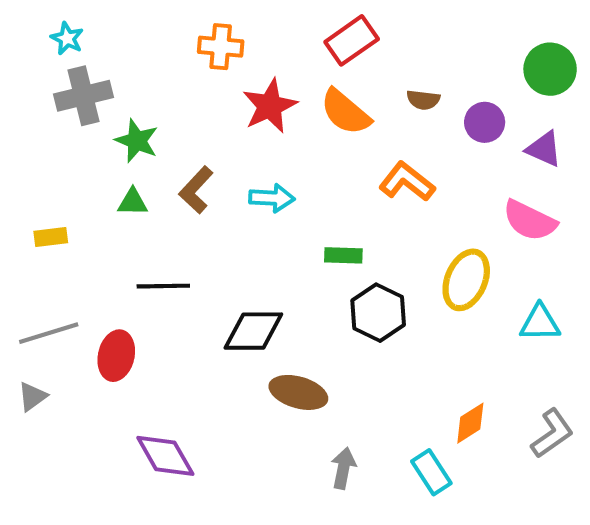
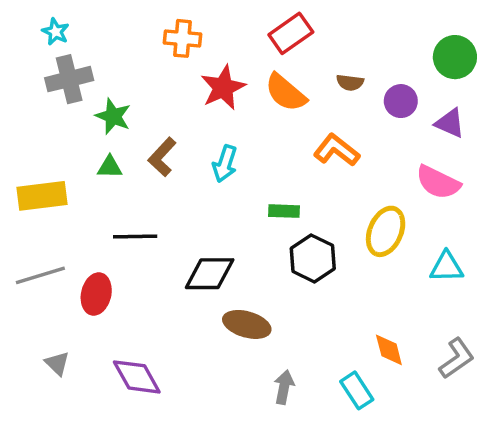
cyan arrow: (272, 198) -> (225, 164), turned 105
yellow rectangle: (51, 237) -> (42, 196), size x1.8
gray triangle: (32, 397) -> (57, 363), moved, turned -40
orange diamond: (470, 423) -> (389, 350), turned -72

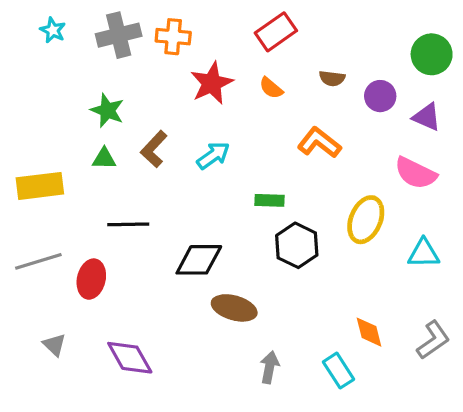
gray cross: (69, 79) -> (119, 35), moved
orange semicircle: (286, 93) -> (271, 88), size x0.6
cyan arrow: (225, 164) -> (213, 155), turned -144

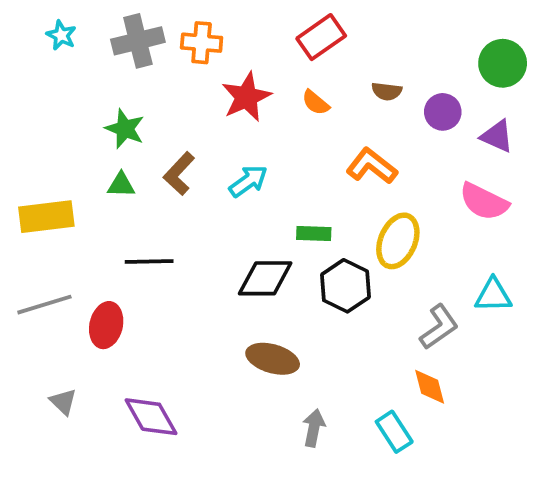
yellow ellipse: (366, 220) -> (398, 241), moved
black diamond: (199, 260) -> (265, 278), moved
gray L-shape: (433, 340) -> (439, 327), moved

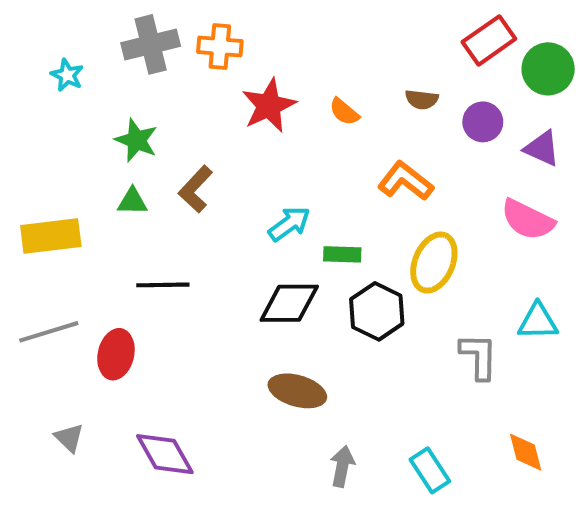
cyan star: (61, 35) -> (67, 75), moved
red rectangle: (321, 37) -> (489, 40), moved
cyan arrow: (248, 181) -> (289, 224), moved
gray L-shape: (439, 327) -> (479, 356), turned -54
orange diamond: (430, 387) -> (526, 452), moved

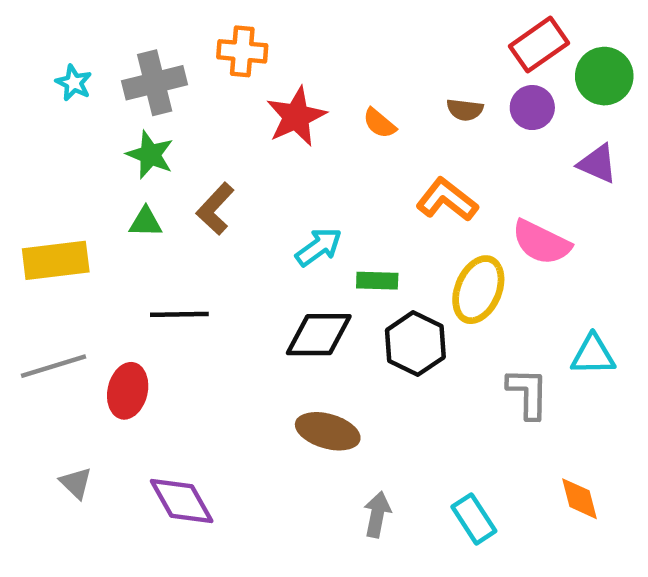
gray cross: (151, 44) -> (155, 83), moved
purple circle: (483, 122) -> (532, 108), moved
pink semicircle: (528, 220) -> (541, 242), moved

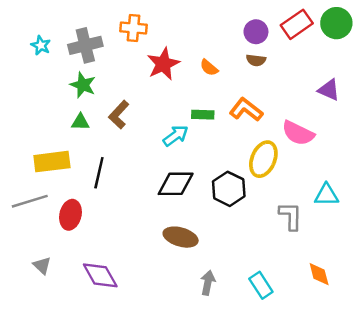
green circle: (604, 76) -> (336, 23), moved
purple circle: (532, 108) -> (256, 32), moved
yellow rectangle: (56, 260) -> (52, 162), moved
green rectangle: (377, 281) -> (203, 115), moved
black line: (179, 314) -> (99, 173), turned -76

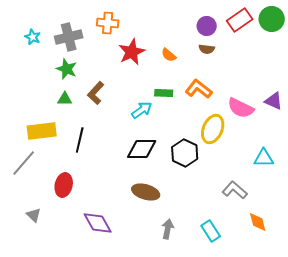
purple triangle: (329, 90) -> (274, 101), moved
gray line: (30, 201) -> (24, 163), turned -32
red ellipse: (70, 215) -> (64, 185), moved
gray L-shape: (291, 216) -> (235, 190), moved, turned -50
purple diamond: (100, 275) -> (98, 223), moved

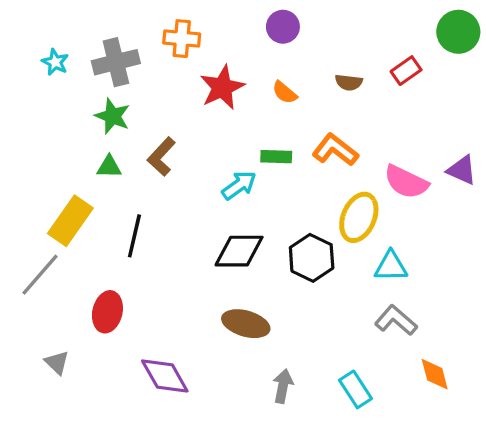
red rectangle: (240, 20) -> (406, 71), moved, size x0.7
purple circle: (207, 26) -> (283, 27), moved
yellow rectangle: (42, 131) -> (70, 221), turned -48
cyan triangle: (264, 158) -> (391, 266), moved

